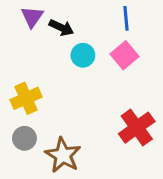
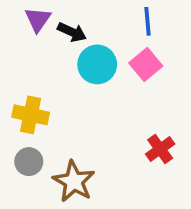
cyan circle: (83, 55) -> (97, 64), size x1.4
yellow cross: (26, 98) -> (31, 115), turned 36
red cross: (137, 128) -> (160, 149), size x0.7

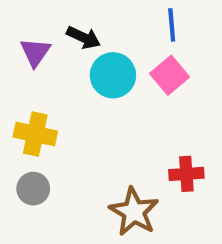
purple triangle: (38, 19) -> (35, 52), moved
red cross: (160, 149) -> (186, 174), turned 32
brown star: (74, 181) -> (134, 212), moved

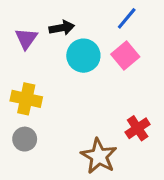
blue line: (172, 25) -> (127, 18), turned 45
black arrow: (84, 38) -> (62, 28), turned -35
red cross: (186, 174) -> (138, 128), turned -30

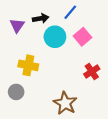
blue line: (127, 18) -> (70, 12), moved
yellow cross: (26, 99) -> (28, 65), moved
red cross: (138, 128) -> (92, 71), moved

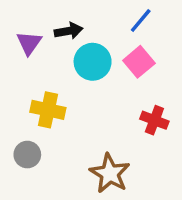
blue line: (70, 12) -> (141, 21), moved
red cross: (92, 71) -> (154, 120), turned -35

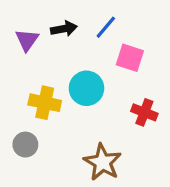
blue line: (141, 21) -> (106, 27), moved
cyan circle: (93, 62) -> (86, 88), moved
pink square: (139, 62) -> (130, 58), turned -32

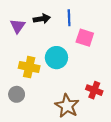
blue line: (106, 27) -> (69, 18), turned -42
red cross: (144, 112) -> (94, 90), moved

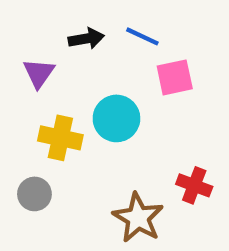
blue line: (69, 18) -> (142, 36), turned -63
purple triangle: (18, 26) -> (39, 73), moved
pink square: (85, 38) -> (175, 77), turned -30

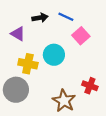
purple triangle: (39, 73) -> (18, 34), turned -35
pink square: (175, 77) -> (81, 36), turned -30
gray circle: (34, 194) -> (16, 90), size x1.6

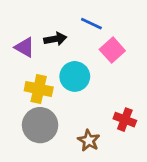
black arrow: (40, 18) -> (55, 39), moved
gray circle: (16, 90) -> (40, 125), moved
brown star: (64, 101) -> (89, 140), size x0.7

